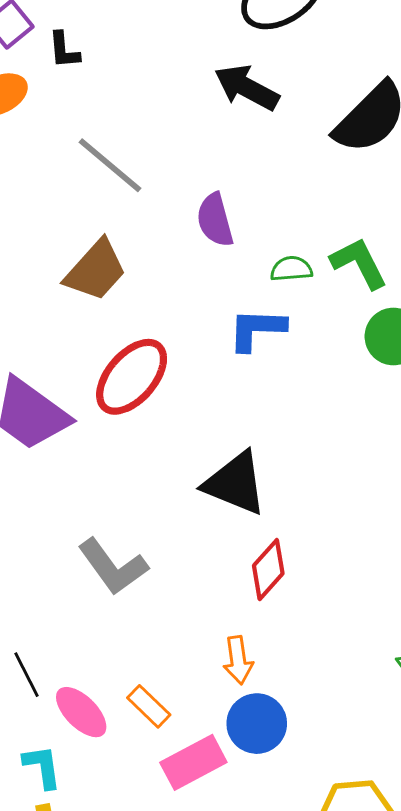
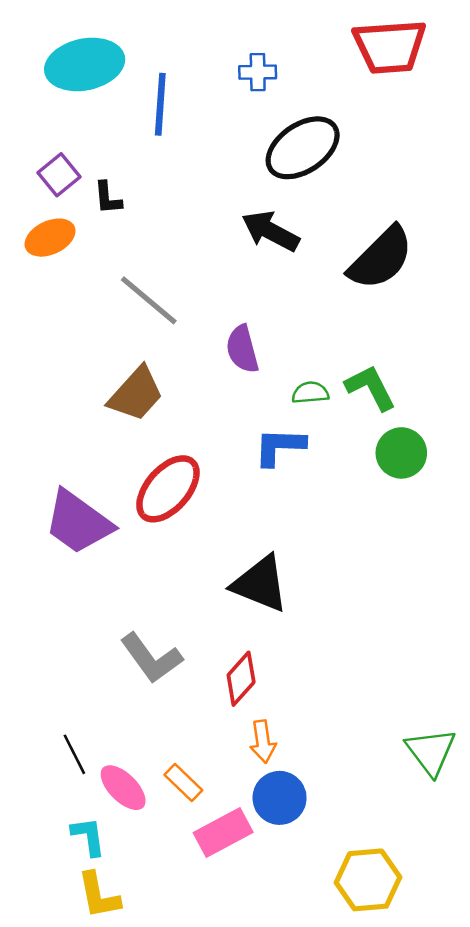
red diamond: (268, 570) -> (241, 679), moved

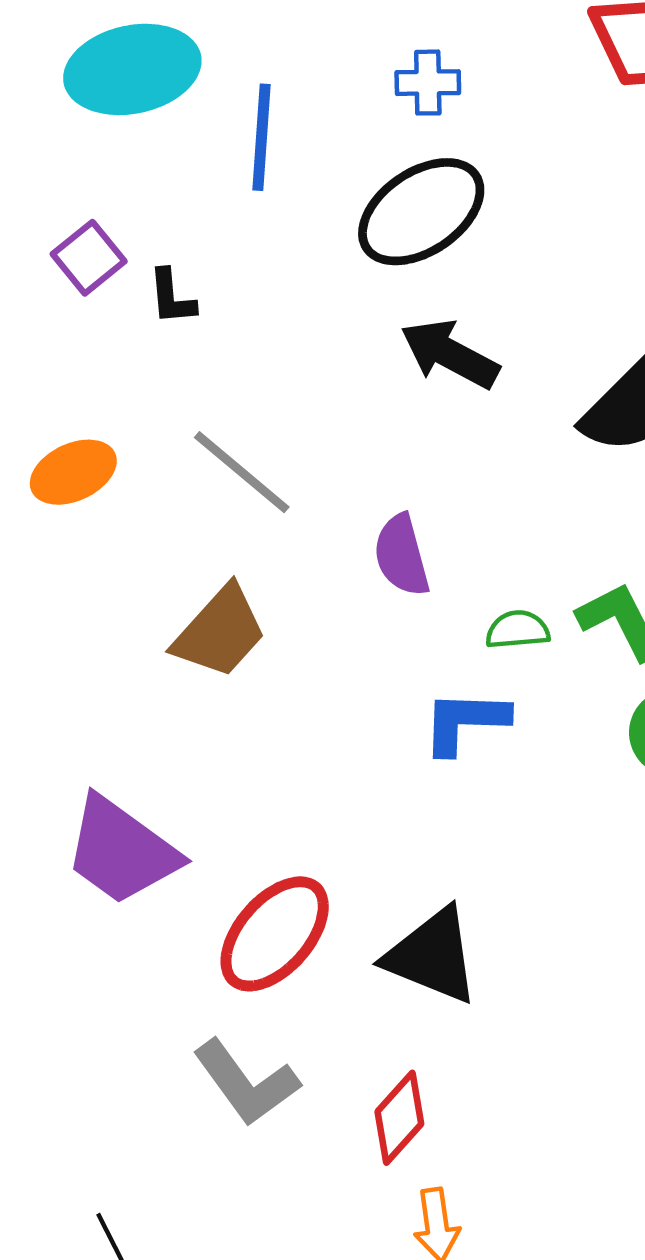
black ellipse: (303, 148) -> (421, 212), moved
orange ellipse: (50, 238) -> (73, 472), moved
red ellipse: (168, 489) -> (275, 934), moved

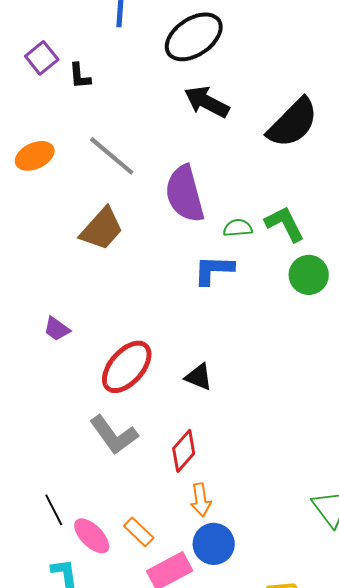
purple semicircle: (402, 555) -> (185, 194), size x1.5
purple trapezoid: (121, 851) -> (57, 329), size x0.5
black triangle: (432, 956) -> (199, 377), size x0.6

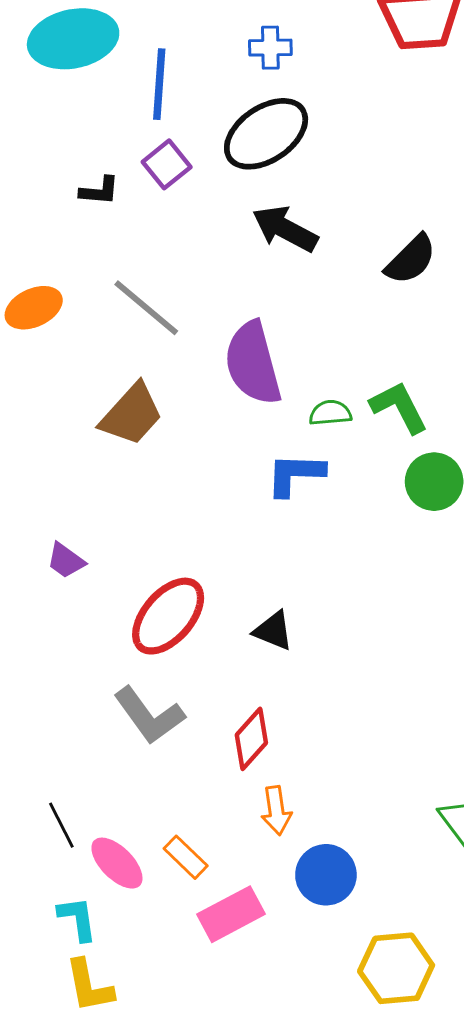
purple square: (42, 58) -> (167, 164), moved
black L-shape: (80, 76) -> (99, 191), turned -80
black semicircle: (293, 123) -> (411, 259), size x0.7
blue circle: (214, 544) -> (326, 875), moved

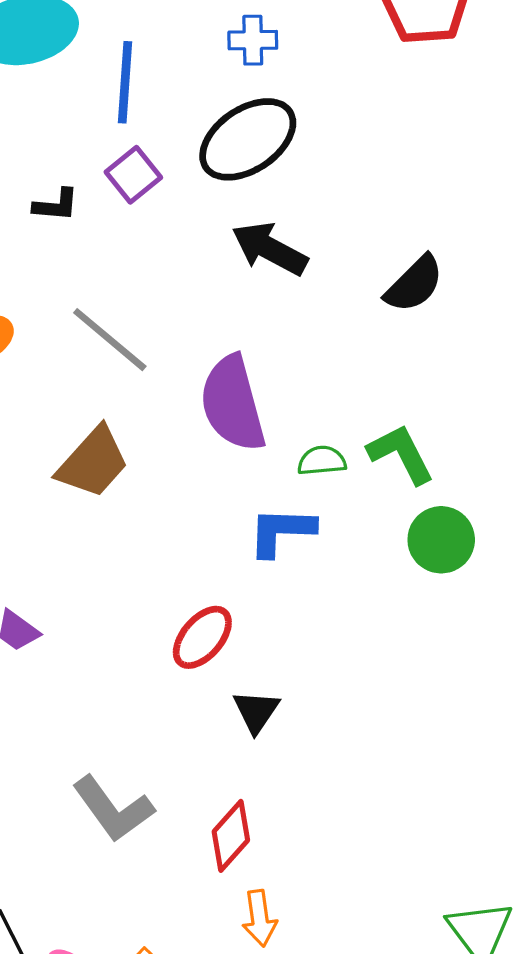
red ellipse: (168, 616) -> (202, 637), moved, size x0.7
black triangle: (273, 631) -> (256, 711), turned 42

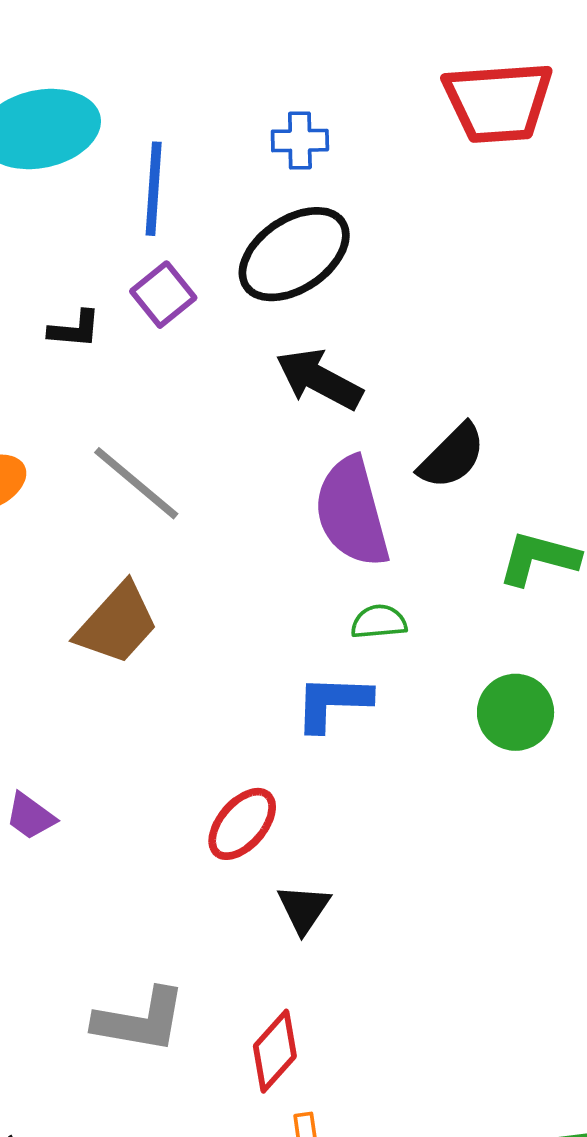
black semicircle: (414, 284) -> (452, 456), moved
purple semicircle: (233, 404) -> (352, 512), moved
green L-shape: (401, 454) -> (539, 558), moved, turned -48
gray L-shape: (113, 809) -> (140, 1020), turned -44

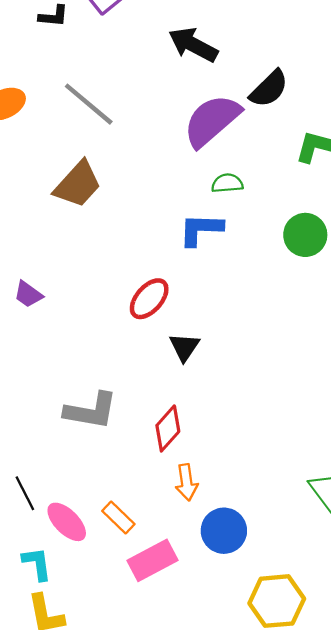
purple semicircle: (352, 512) -> (212, 121), turned 64

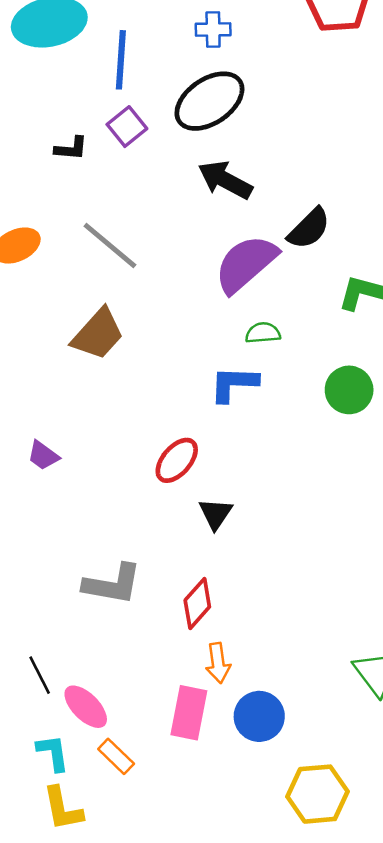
orange rectangle: (118, 517) -> (116, 756), moved
pink rectangle: (152, 560) -> (189, 713), moved, turned -51

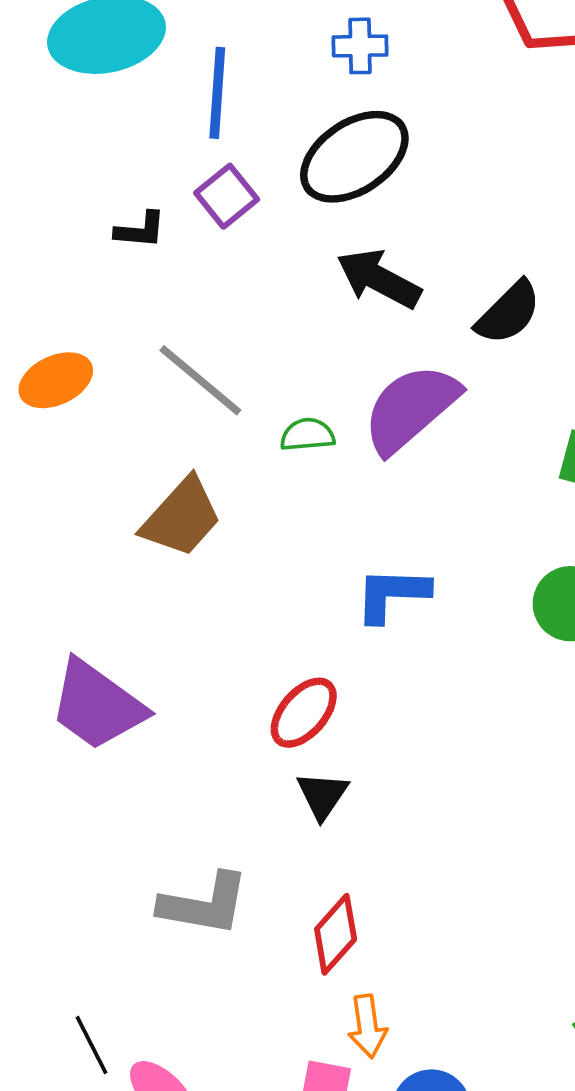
black semicircle: (309, 229) -> (508, 313), moved
green semicircle: (263, 333) -> (307, 435), moved
purple trapezoid: (43, 455) -> (97, 705), size x2.0
black triangle: (216, 514) -> (322, 795), moved

